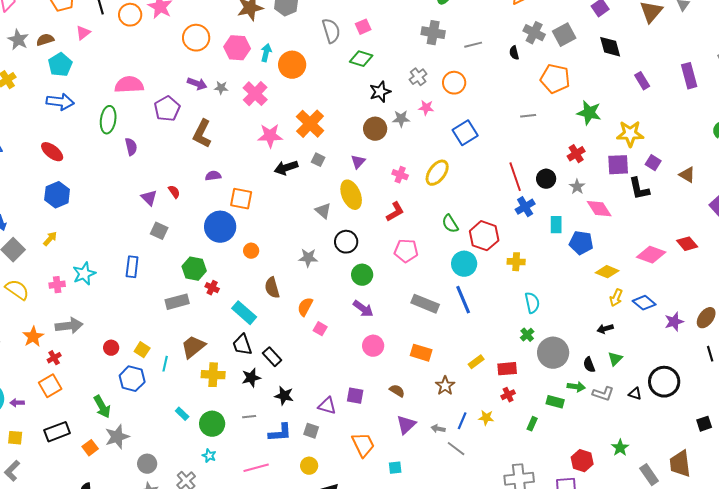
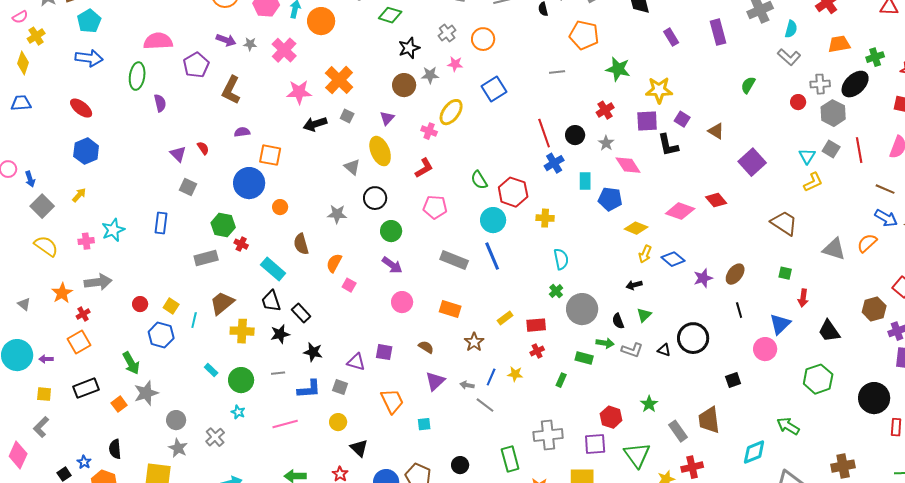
yellow ellipse: (437, 173) -> (451, 112), moved

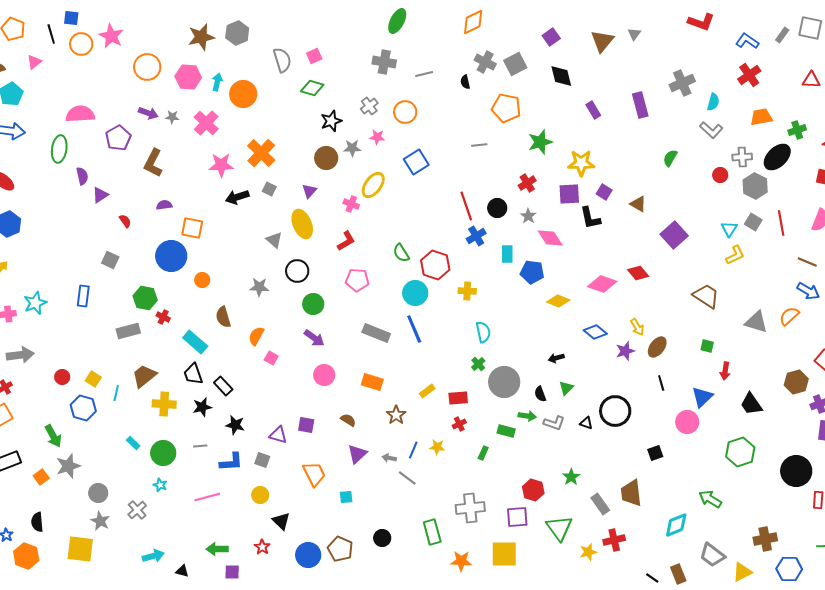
green star: (618, 69) -> (540, 142), turned -30
purple triangle: (178, 154) -> (100, 195), moved, turned 42
yellow arrow: (645, 254) -> (637, 327), moved, turned -54

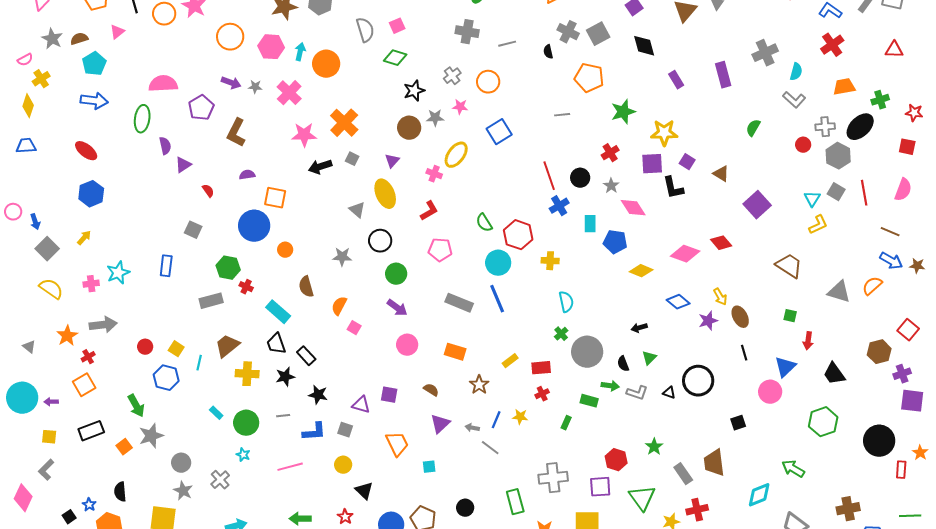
brown ellipse: (657, 347) -> (740, 317), turned -65

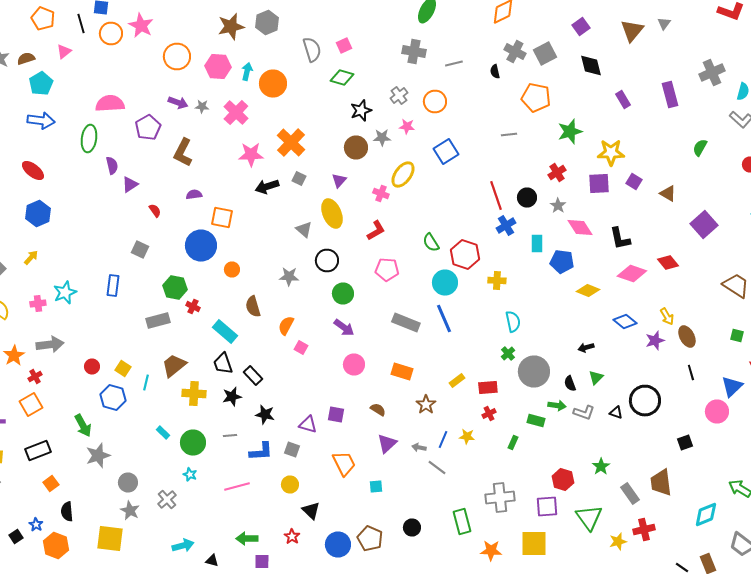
black L-shape: (673, 188) -> (620, 238), moved
orange square: (124, 447) -> (51, 484), moved

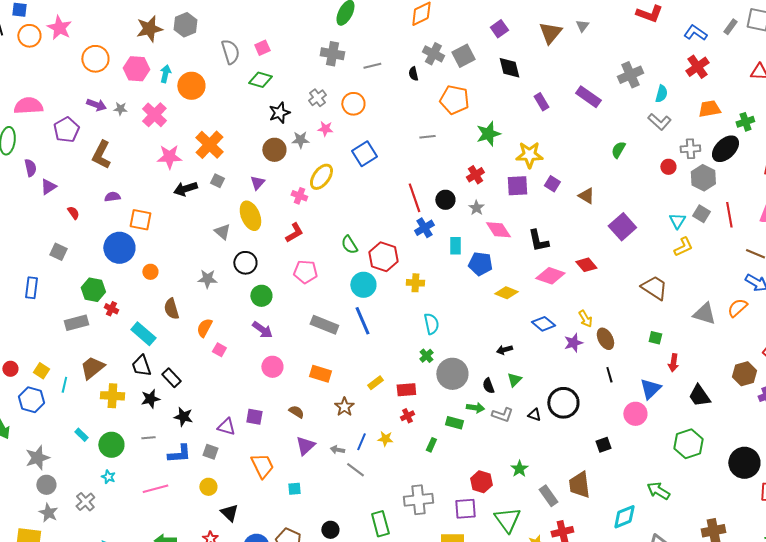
purple rectangle: (670, 94) -> (588, 97), turned -40
gray star: (98, 456) -> (37, 458), moved

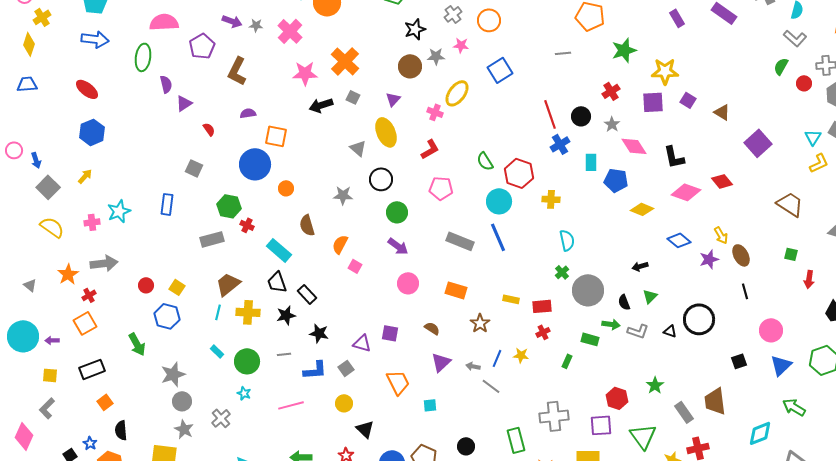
green semicircle: (618, 150) -> (781, 66), moved
yellow rectangle: (375, 383) -> (511, 299), turned 49
cyan line: (64, 385) -> (218, 312), moved
blue triangle: (650, 389) -> (781, 365), moved
gray square: (210, 452) -> (346, 368), turned 35

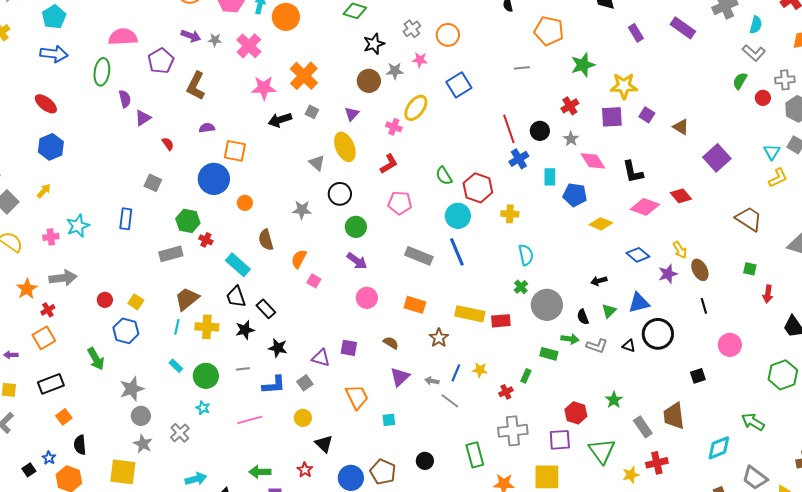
yellow rectangle: (511, 299) -> (470, 314), size x1.8
red cross: (543, 332) -> (506, 392), moved
blue triangle: (781, 365) -> (639, 303), moved, turned 30

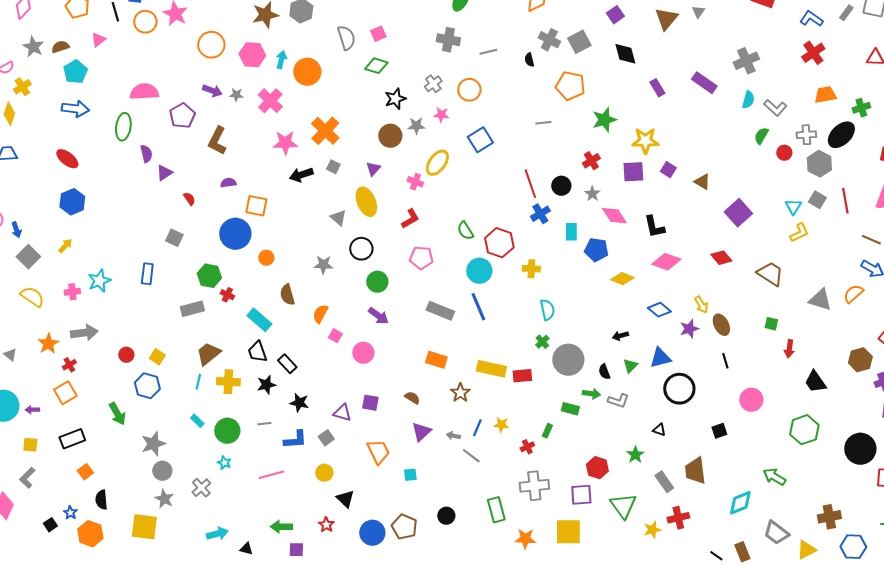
cyan semicircle: (756, 25) -> (748, 100), moved
red diamond: (681, 196) -> (721, 258), moved
pink circle: (367, 298) -> (363, 353), moved
black triangle: (629, 346) -> (659, 430), moved

